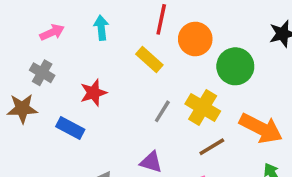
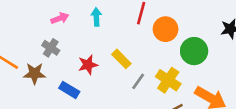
yellow rectangle: (149, 60) -> (121, 59), moved

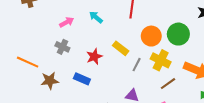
cyan arrow: (96, 17) -> (96, 17), turned -40
orange circle: (166, 29) -> (151, 36), moved
brown star: (35, 73) -> (50, 81), moved

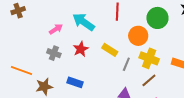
cyan arrow: (96, 17) -> (84, 22), size x1.6
green circle: (178, 34) -> (157, 18), moved
red star: (94, 57) -> (81, 49), moved
brown line: (168, 84) -> (149, 80), moved

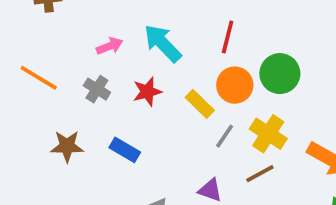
green circle: (157, 18) -> (280, 74), moved
orange circle: (138, 36) -> (235, 85), moved
orange line: (21, 70) -> (39, 78), moved

